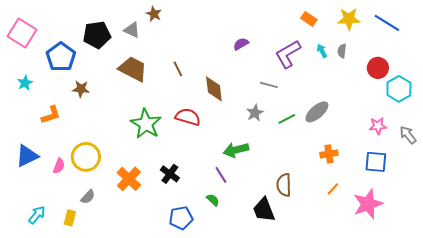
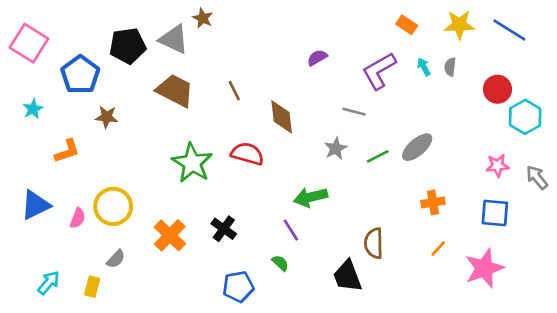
gray triangle: (132, 30) -> (174, 39), size x1.4

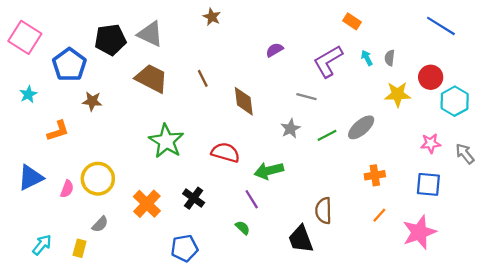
brown star: (203, 18) -> (212, 17), moved
yellow star: (459, 25) -> (398, 94), moved
red semicircle: (247, 154) -> (225, 152), moved
blue pentagon: (238, 287) -> (184, 248), moved

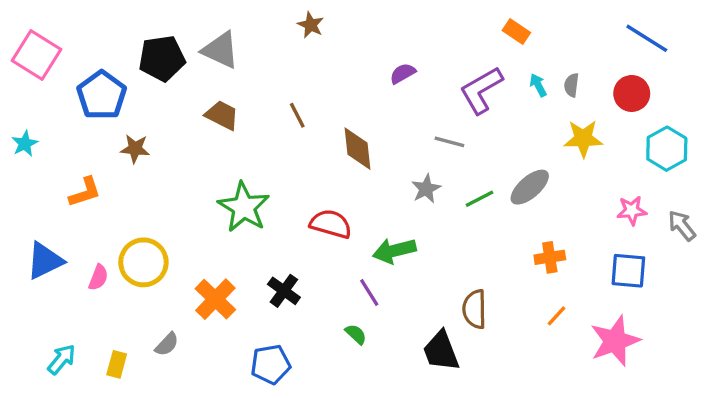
red circle: (431, 77) -> (632, 93), moved
brown trapezoid: (151, 78) -> (222, 115), size x0.7
cyan star: (28, 94) -> (25, 144), moved
gray semicircle: (100, 224) -> (167, 344), moved

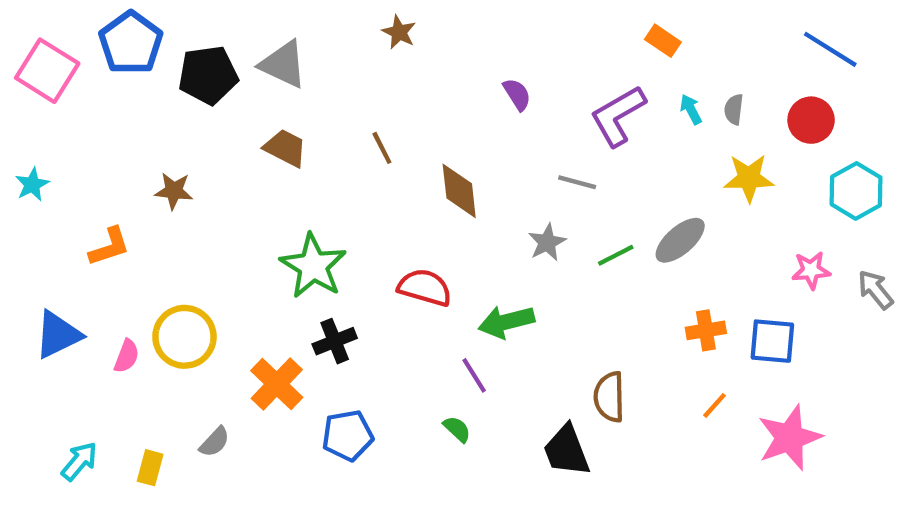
purple semicircle: (403, 73) -> (517, 94), turned 88
blue pentagon: (102, 95) -> (131, 43), moved
blue square: (628, 271) -> (772, 341), moved
black cross: (284, 291) -> (335, 341), moved, turned 32
blue pentagon: (271, 364) -> (348, 436), moved

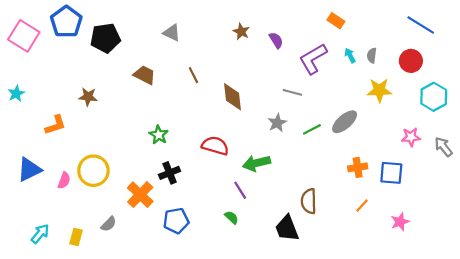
brown star: (399, 32) -> (241, 32), moved
gray triangle: (283, 64) -> (172, 33), moved, size x0.7
purple semicircle: (517, 94) -> (276, 40), moved
green star: (313, 266) -> (159, 135), size x0.6
pink star: (790, 438) -> (400, 222), size x0.6

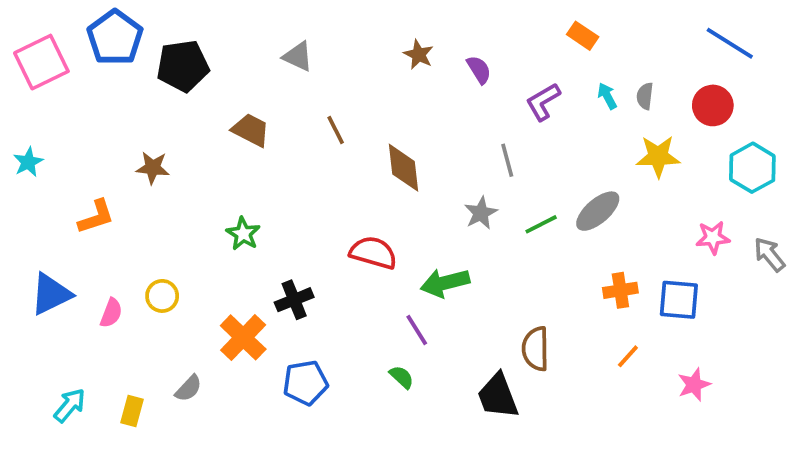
pink square: (24, 36) -> (41, 62), turned 32
purple L-shape: (313, 59) -> (543, 102), size x0.7
gray line: (292, 92) -> (507, 160), turned 60
green star: (159, 135) -> (243, 234), moved
yellow circle: (93, 171) -> (162, 296), size x0.6

